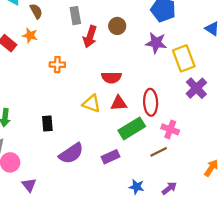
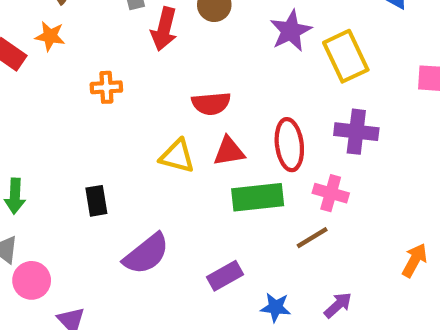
purple star: (156, 43) -> (291, 31), turned -30
purple cross: (196, 88) -> (356, 132), moved, turned -35
green rectangle: (132, 128) -> (258, 197), turned 30
purple rectangle: (110, 157) -> (225, 276), moved

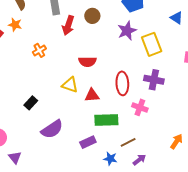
orange cross: (106, 87) -> (39, 50), turned -32
red triangle: (229, 151) -> (92, 95), moved
green rectangle: (258, 197) -> (106, 120), moved
black rectangle: (96, 201) -> (31, 103), turned 48
brown line: (312, 238) -> (128, 142), moved

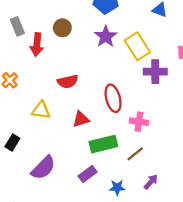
purple cross: (154, 80) -> (155, 72), moved
yellow triangle: (70, 85) -> (41, 110), moved
brown line: (128, 142) -> (135, 154), moved

